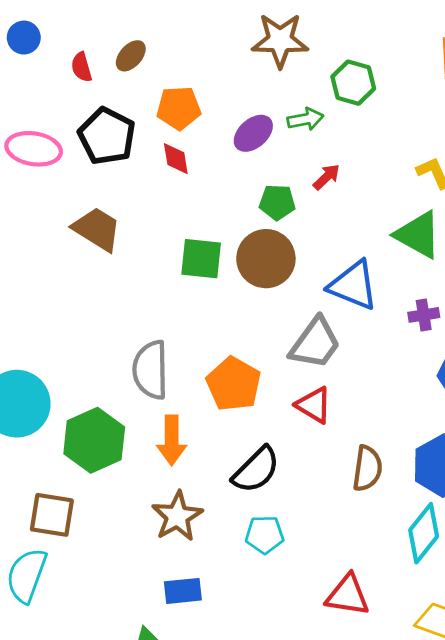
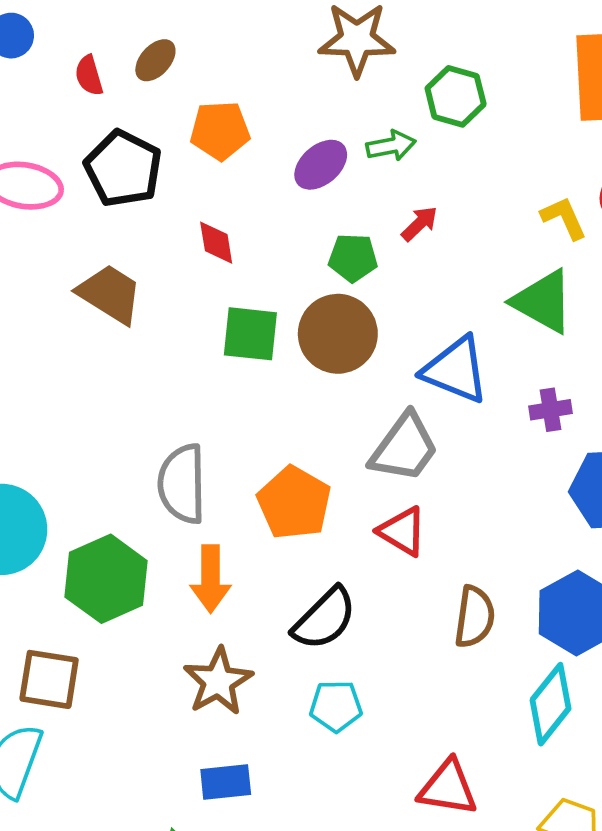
red diamond: (176, 159) -> (216, 243), moved

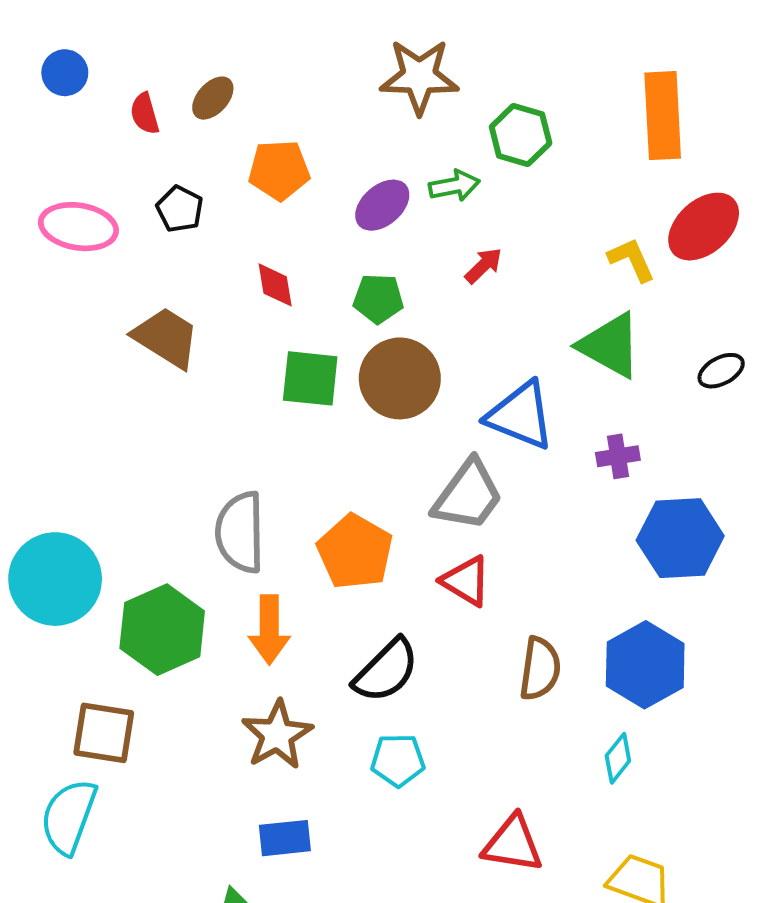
black pentagon: (123, 169) -> (180, 209), size x0.6
green pentagon: (353, 258) -> (378, 299), moved
cyan diamond: (551, 704) -> (618, 758), size x0.6

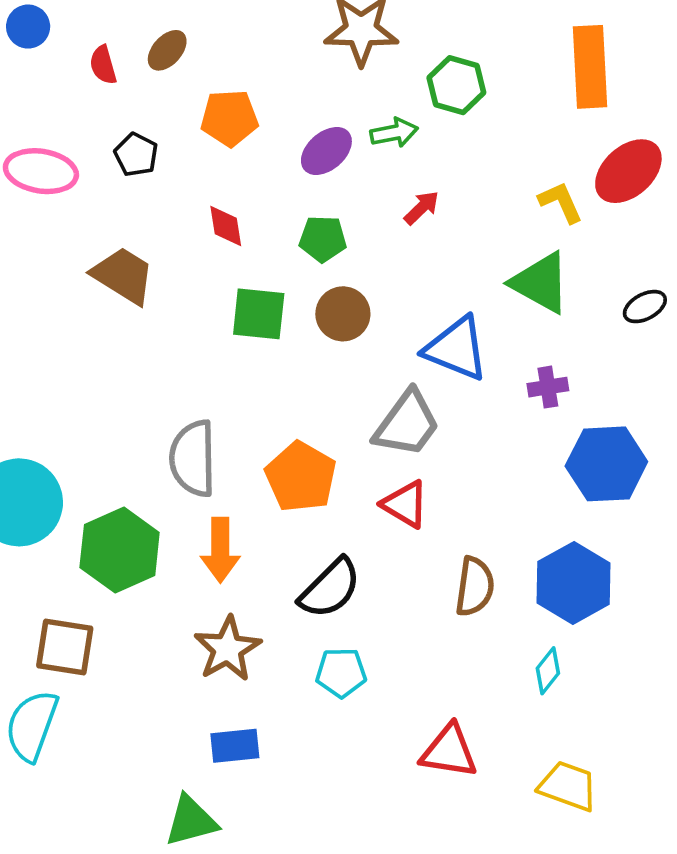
brown circle: (400, 378) -> (343, 314), size x0.7

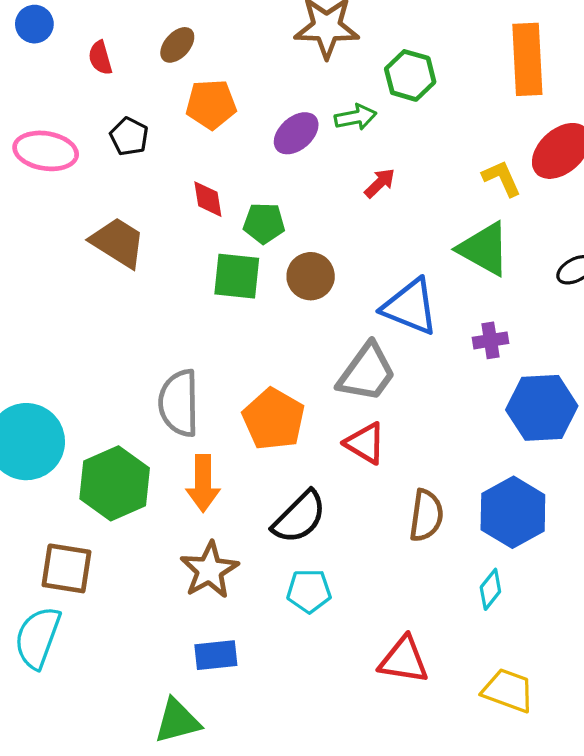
brown ellipse: (167, 50) -> (177, 45), moved
green pentagon: (323, 239) -> (264, 223), moved

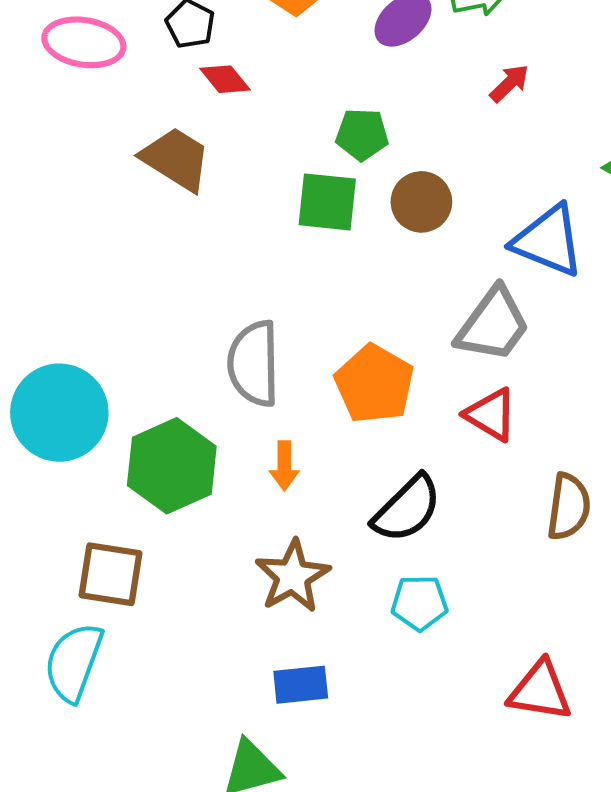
red diamond: (208, 199) -> (225, 79), moved, turned -30
orange arrow: (203, 483) -> (284, 466), size x0.7

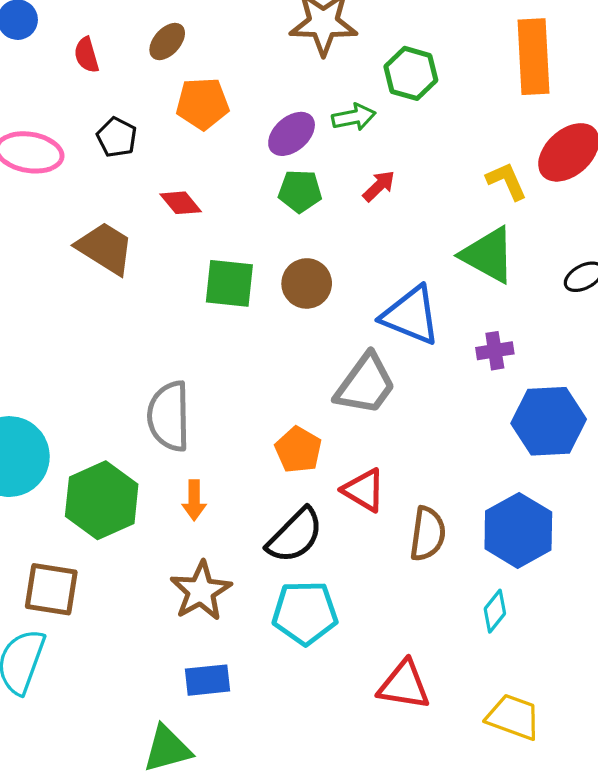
red diamond: (225, 79) -> (181, 203), moved
green pentagon: (362, 134) -> (300, 191), moved
orange pentagon: (374, 384) -> (298, 450), moved, size x0.7
red triangle: (491, 415) -> (364, 490), moved
cyan pentagon: (419, 603) -> (305, 613), size x1.4

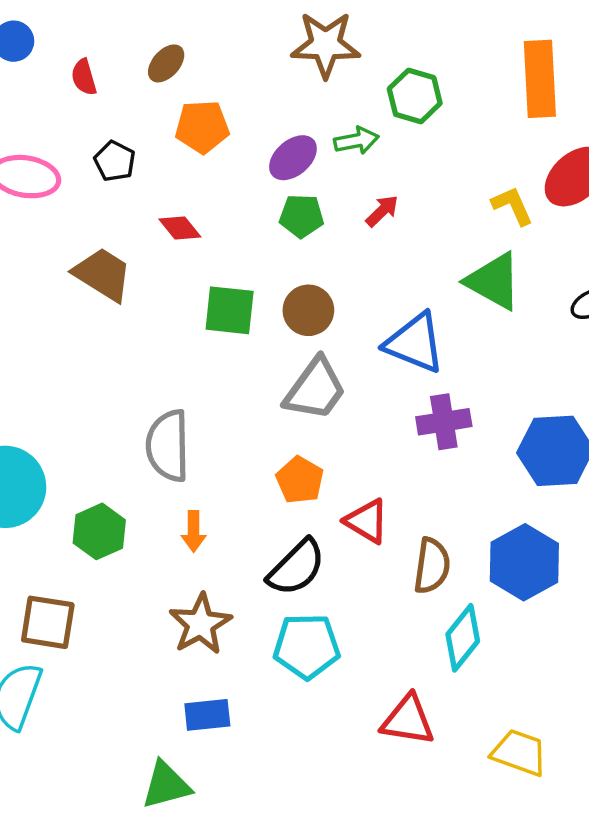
purple cross: (495, 351) -> (444, 422), moved, size x1.4
gray trapezoid: (365, 384) -> (315, 389), moved
green hexagon: (102, 500) -> (99, 531), size x0.7
cyan diamond: (495, 611) -> (463, 638), moved, size x1.5

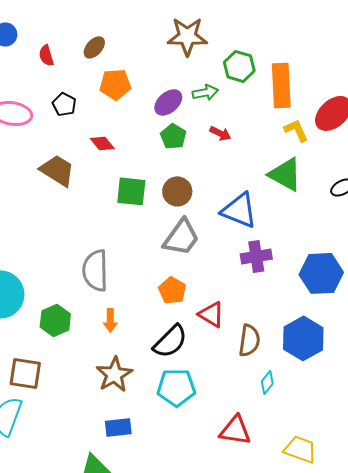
orange rectangle: (540, 79) -> (281, 85), moved
red arrow: (382, 211) -> (220, 133), turned 70
green pentagon: (302, 216) -> (173, 136), turned 30
cyan diamond: (463, 638) -> (267, 382), size x0.6

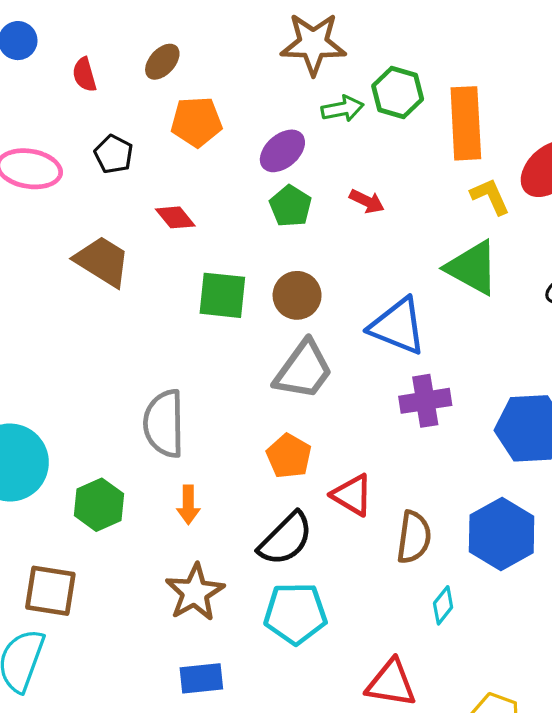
green arrow: (205, 92) -> (342, 109), moved

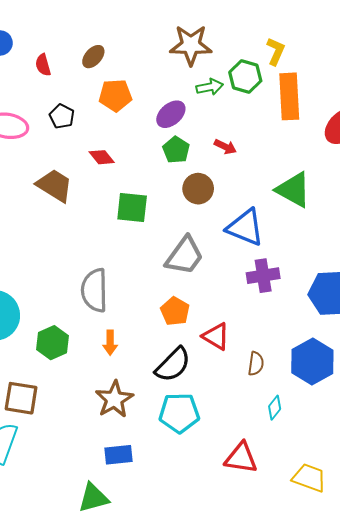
yellow L-shape: (490, 196) -> (276, 51), moved, turned 48
brown circle: (297, 295) -> (198, 189), moved
brown semicircle: (414, 537) -> (256, 364), size x0.7

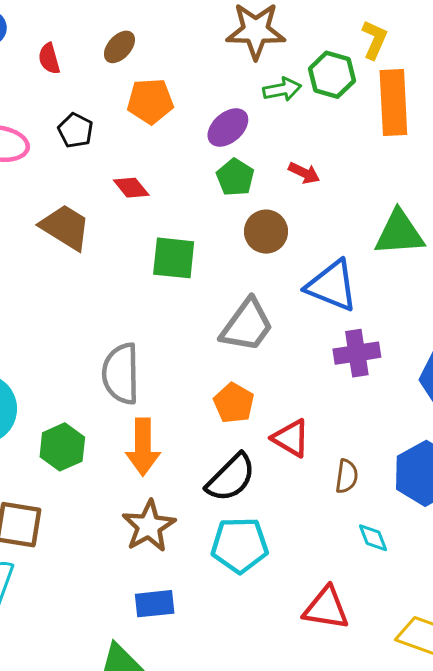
green triangle: (293, 190) -> (399, 233), turned -33
orange arrow: (110, 343) -> (143, 447), size x1.6
cyan diamond: (275, 408) -> (373, 538), turned -60

